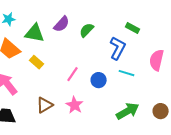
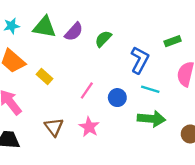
green rectangle: (133, 28) -> (173, 41), moved, turned -48
green triangle: (35, 33) -> (44, 27), moved
brown triangle: (45, 105) -> (54, 127), turned -36
green arrow: (128, 111) -> (151, 119), moved, turned 35

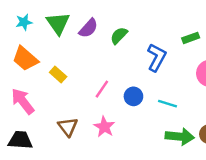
green triangle: (44, 27) -> (58, 23), turned 45
cyan line: (150, 89) -> (168, 104), moved
green arrow: (151, 119) -> (180, 137), moved

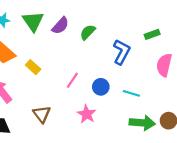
pink star: (104, 127) -> (87, 114), moved

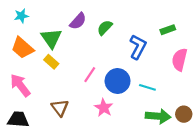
green triangle: (33, 21) -> (51, 38), moved
blue circle: (101, 87) -> (118, 81), size x1.5

